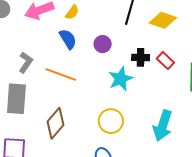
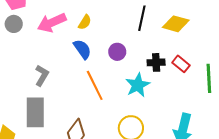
orange line: (61, 75) -> (95, 85), moved, turned 48

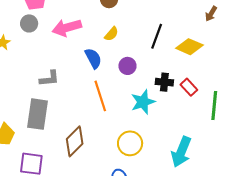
yellow semicircle: (85, 22) -> (111, 34), moved
gray L-shape: (42, 75) -> (49, 79), turned 45

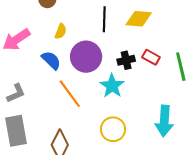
purple circle: (127, 66) -> (86, 57), size x1.8

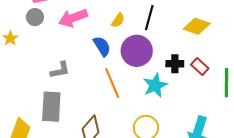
black line: (104, 19) -> (149, 18), moved

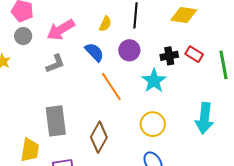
purple circle: (137, 51) -> (129, 50), size x0.7
gray L-shape: (60, 70) -> (55, 64), moved

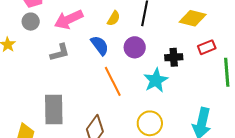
red rectangle: (194, 54) -> (207, 47), moved, turned -60

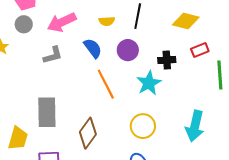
yellow semicircle: (114, 18) -> (107, 21), turned 56

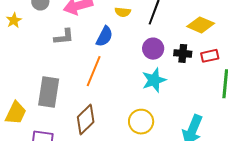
blue semicircle: (93, 48) -> (104, 36), turned 55
purple circle: (128, 50) -> (153, 49), moved
black cross: (167, 60) -> (183, 53), moved
orange line: (106, 84) -> (94, 71), moved, turned 40

